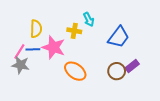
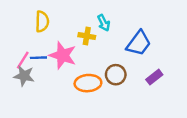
yellow semicircle: (36, 29) -> (42, 22), moved
orange ellipse: (75, 71) -> (88, 83), turned -40
brown circle: (117, 71) -> (116, 75), moved

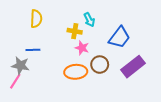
pink star: (63, 55) -> (82, 48), moved, size x0.6
pink line: (23, 60) -> (15, 81), moved
purple rectangle: (154, 77) -> (133, 67), size x1.6

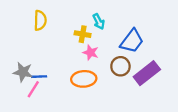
blue line: (33, 50) -> (39, 77), moved
brown circle: (100, 65) -> (120, 66), moved
pink line: (15, 81) -> (33, 89), moved

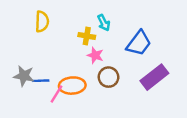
brown circle: (120, 66) -> (108, 77), moved
orange ellipse: (84, 79) -> (72, 86), moved
pink line: (33, 89) -> (57, 94), moved

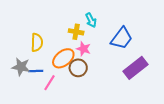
yellow semicircle: (42, 21) -> (37, 42), moved
brown circle: (108, 77) -> (78, 68), moved
orange ellipse: (72, 86) -> (63, 58), moved, turned -35

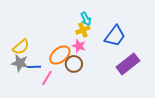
yellow cross: (76, 32) -> (83, 30), moved, turned -32
yellow semicircle: (37, 42) -> (21, 47), moved, turned 48

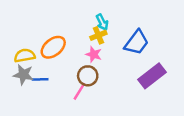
yellow semicircle: (21, 47) -> (25, 56), turned -150
orange ellipse: (60, 55) -> (53, 47), moved
pink line: (47, 78) -> (79, 91), moved

